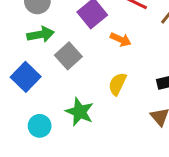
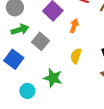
orange arrow: (121, 39) -> (74, 26), turned -88

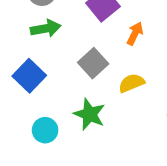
gray square: (40, 41) -> (93, 63), moved
yellow semicircle: (76, 56) -> (132, 83), turned 42

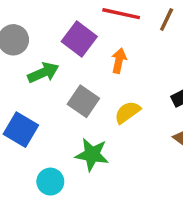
green arrow: (46, 28) -> (43, 73), moved

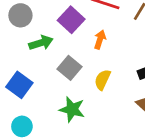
yellow semicircle: (127, 112) -> (103, 80), turned -35
cyan circle: (50, 182) -> (22, 126), moved

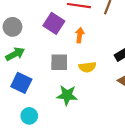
green arrow: (41, 43) -> (15, 54), moved
gray square: (69, 68) -> (59, 62), turned -30
yellow semicircle: (103, 80) -> (87, 67), turned -112

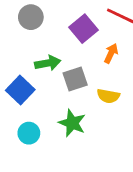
green arrow: (15, 54) -> (48, 63), moved
gray square: (59, 62) -> (75, 79), turned -36
cyan circle: (29, 116) -> (29, 133), moved

